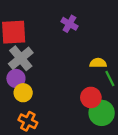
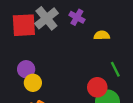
gray cross: (21, 58) -> (46, 18), moved
yellow semicircle: (98, 63) -> (102, 35), moved

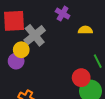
gray cross: (46, 18) -> (35, 35), moved
yellow circle: (33, 83) -> (21, 50), moved

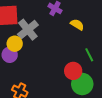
yellow semicircle: (85, 30) -> (77, 25), turned 32

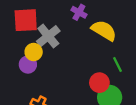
yellow semicircle: (77, 25) -> (104, 30), size x1.6

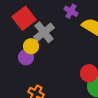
red square: (26, 20) -> (24, 18), turned -35

